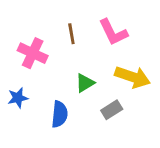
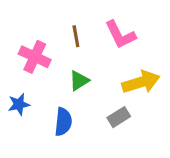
yellow arrow: (133, 77) -> (141, 82), turned -36
green triangle: (85, 83) -> (79, 81), moved

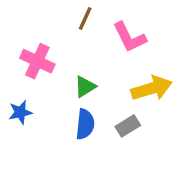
brown line: (76, 36) -> (85, 19), moved, turned 35
blue semicircle: (63, 122) -> (85, 124), moved

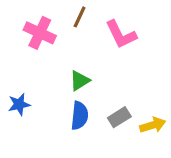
pink cross: (37, 61) -> (40, 33), moved
yellow arrow: (152, 88) -> (153, 125), moved, size x0.7

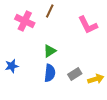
pink L-shape: (121, 34) -> (88, 25), moved

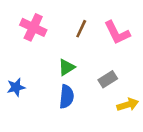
brown line: (50, 11) -> (81, 29), moved
gray rectangle: (75, 74) -> (108, 79), moved

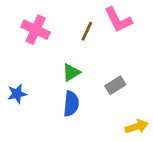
pink L-shape: (117, 33) -> (118, 20), moved
yellow arrow: (128, 105) -> (137, 127), moved

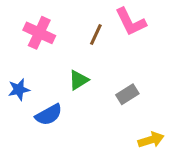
blue star: (17, 94) -> (19, 90), moved
blue semicircle: (71, 104) -> (49, 115), moved, turned 55

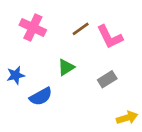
pink L-shape: (131, 22) -> (110, 37), moved
brown line: (96, 34) -> (81, 29), turned 30

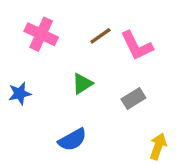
blue semicircle: (41, 97) -> (72, 140), moved
yellow arrow: (127, 118) -> (158, 146), turned -54

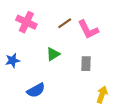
gray rectangle: (133, 98) -> (86, 64), turned -56
blue semicircle: (72, 140) -> (36, 90), moved

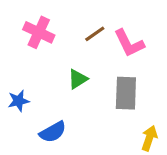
blue star: (13, 60) -> (18, 101), moved
gray rectangle: (86, 64) -> (126, 93), size x1.5

